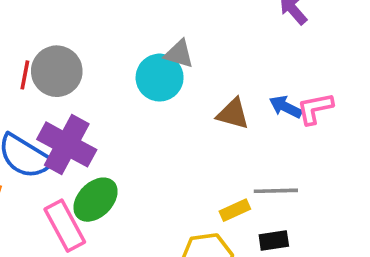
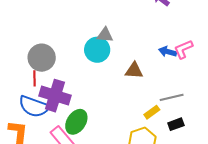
red line: (25, 75) -> (34, 78), moved
brown triangle: (233, 114) -> (134, 71), moved

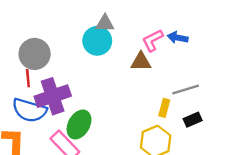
pink L-shape: (183, 49) -> (153, 40), moved
purple cross: (55, 96) -> (53, 96), turned -32
yellow rectangle: (152, 112) -> (164, 108), turned -35

